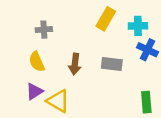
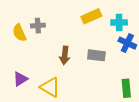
yellow rectangle: (106, 19) -> (91, 16), turned 36
yellow semicircle: (37, 62) -> (19, 33), moved
purple triangle: (34, 91) -> (20, 79), moved

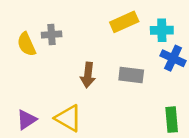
purple triangle: (20, 79) -> (26, 120), moved

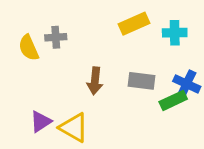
blue cross: (173, 58) -> (187, 84), moved
purple triangle: (26, 120) -> (41, 122), moved
green rectangle: (172, 120) -> (173, 100), moved, turned 70

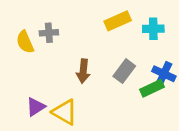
gray rectangle: (142, 81) -> (124, 71), turned -60

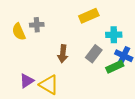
cyan cross: (153, 29) -> (114, 35), moved

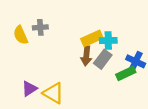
yellow rectangle: (89, 16) -> (92, 38), moved
cyan cross: (114, 35) -> (108, 41), moved
brown arrow: (63, 54) -> (86, 56), moved

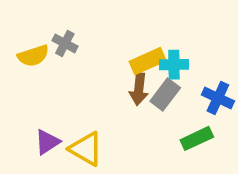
gray cross: (40, 27) -> (65, 43), turned 32
yellow semicircle: (21, 35) -> (33, 56), turned -84
green rectangle: (126, 73) -> (197, 138), moved

